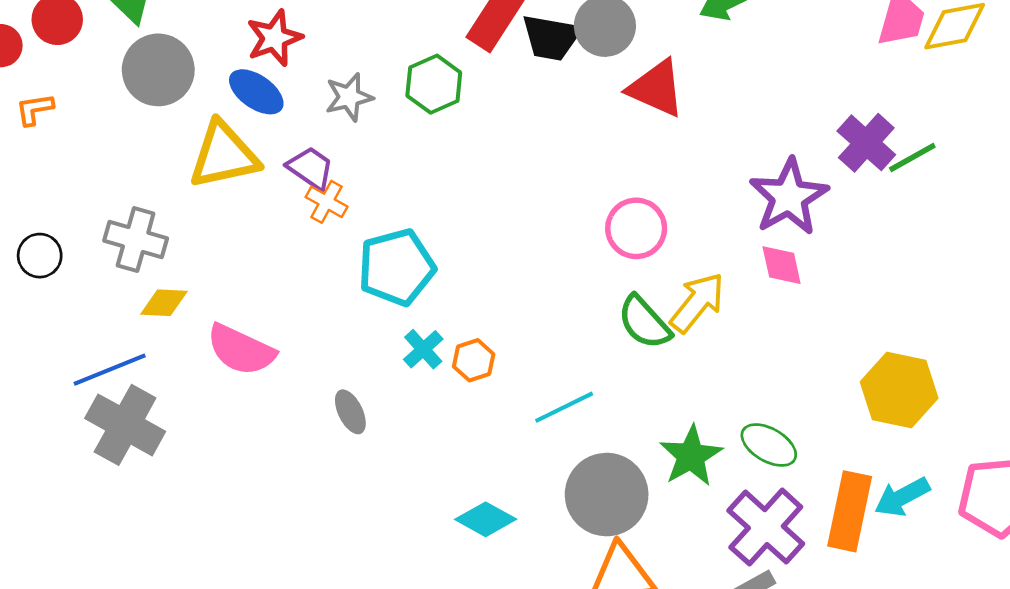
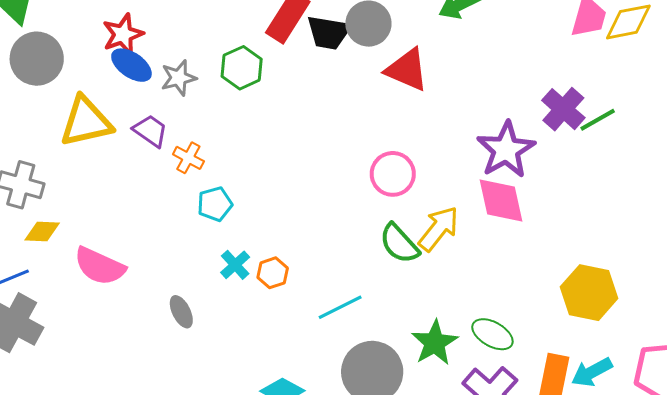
blue ellipse: (256, 92) -> (131, 65), moved
orange cross: (327, 202) -> (188, 158), moved
pink diamond: (782, 265) -> (501, 200), size x1.5
cyan pentagon: (397, 267) -> (215, 204), size x0.6

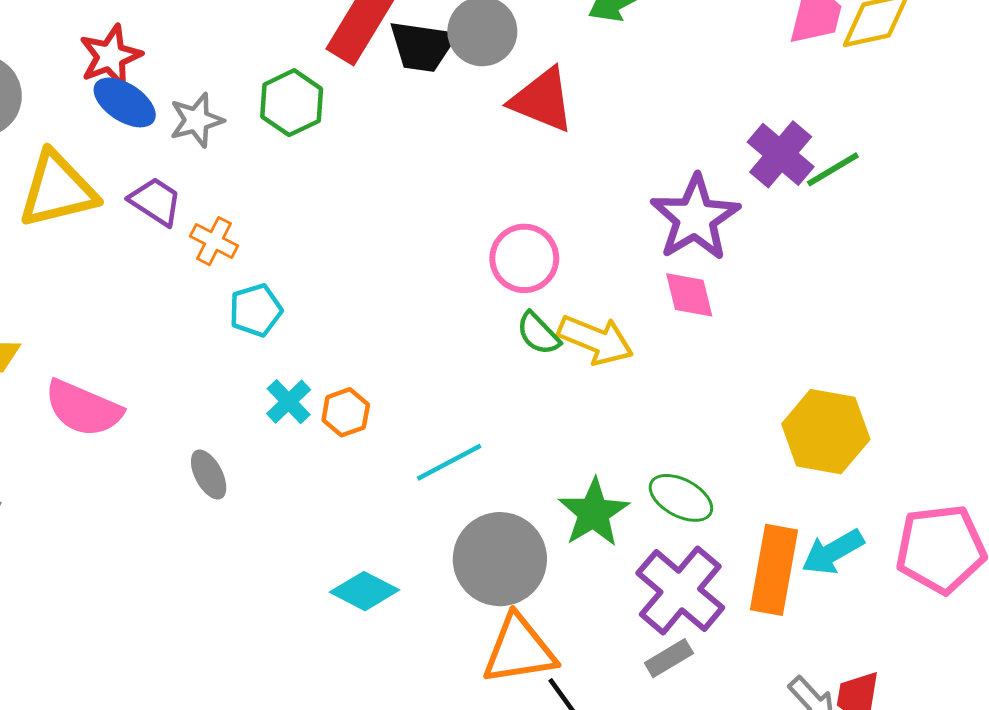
pink diamond: (501, 200) -> (689, 295), size x0.7
yellow arrow: (439, 229) -> (596, 340), turned 75
green semicircle: (399, 244) -> (538, 334), moved, size x0.7

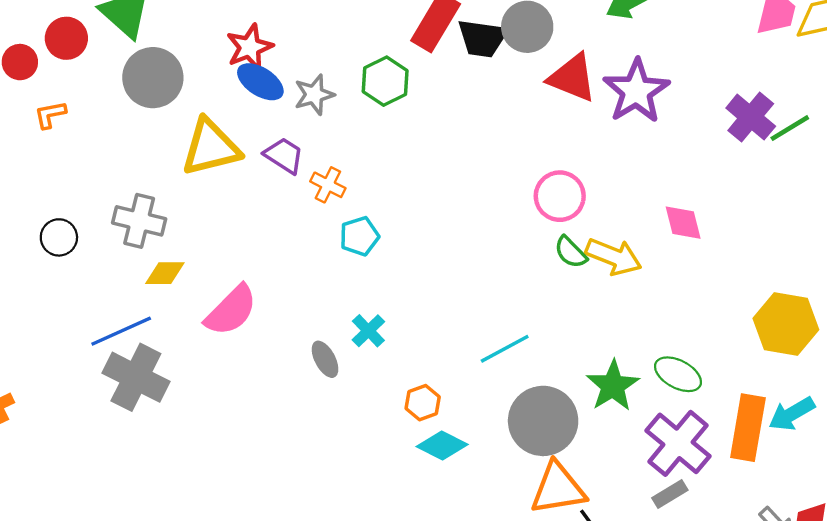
purple star: (695, 218) -> (636, 91), moved
cyan cross: (289, 402) -> (368, 331), moved
pink semicircle: (83, 408) -> (231, 310), turned -68
orange hexagon: (346, 412) -> (423, 403), moved

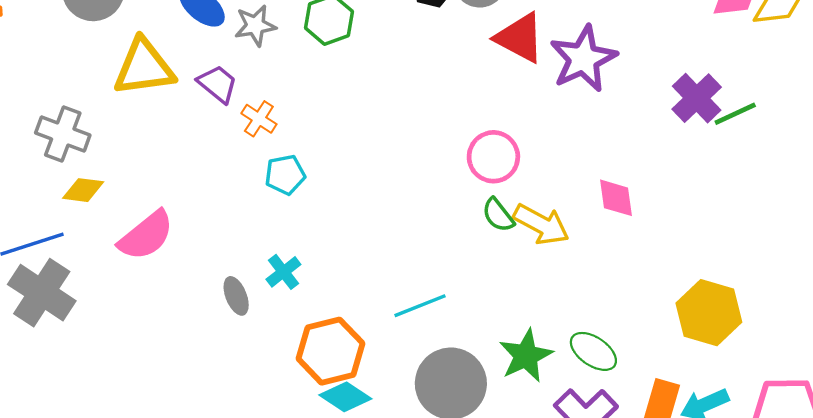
orange hexagon: (423, 403) -> (330, 351), size x1.8

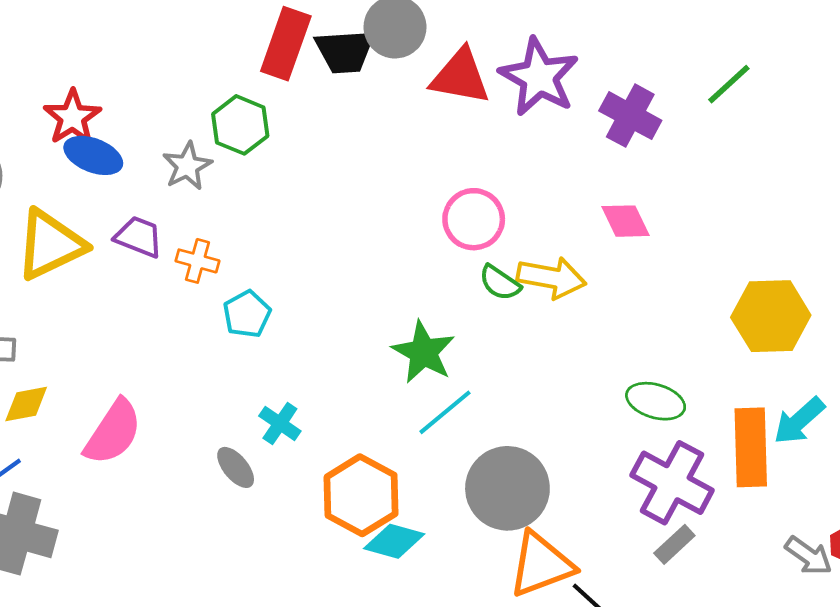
gray star: (255, 25) -> (187, 166), moved
purple cross: (697, 98) -> (630, 116), moved
green star: (526, 356) -> (423, 352), moved

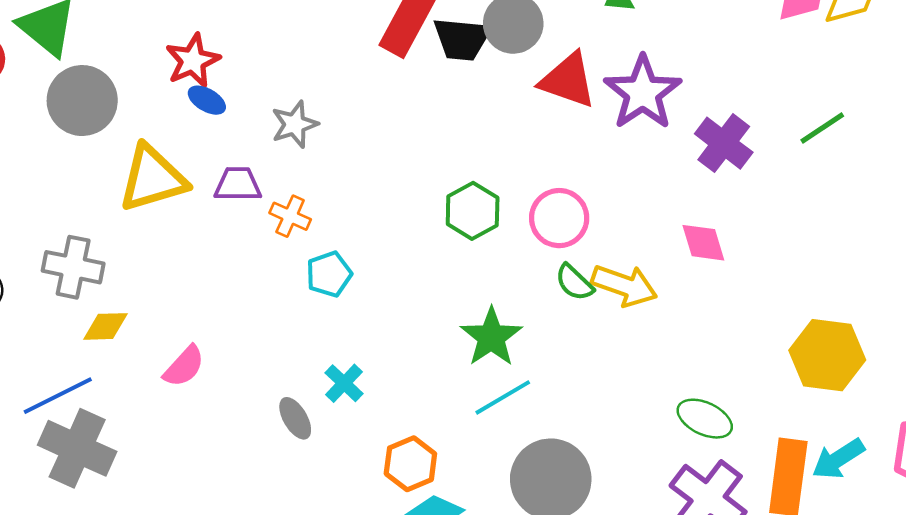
green hexagon: (240, 125) -> (473, 211), moved
blue ellipse: (93, 155) -> (207, 100), size x0.7
purple trapezoid: (139, 237) -> (238, 184), turned -30
pink semicircle: (113, 432) -> (184, 366), size x0.7
orange hexagon: (361, 495) -> (410, 464), size x0.7

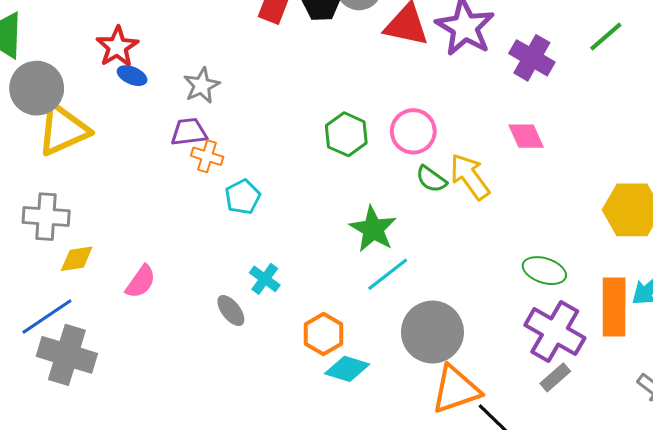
yellow triangle: (153, 178) -> (63, 130), moved
purple trapezoid: (238, 184) -> (189, 132), moved
yellow arrow: (624, 285) -> (470, 177), turned -138

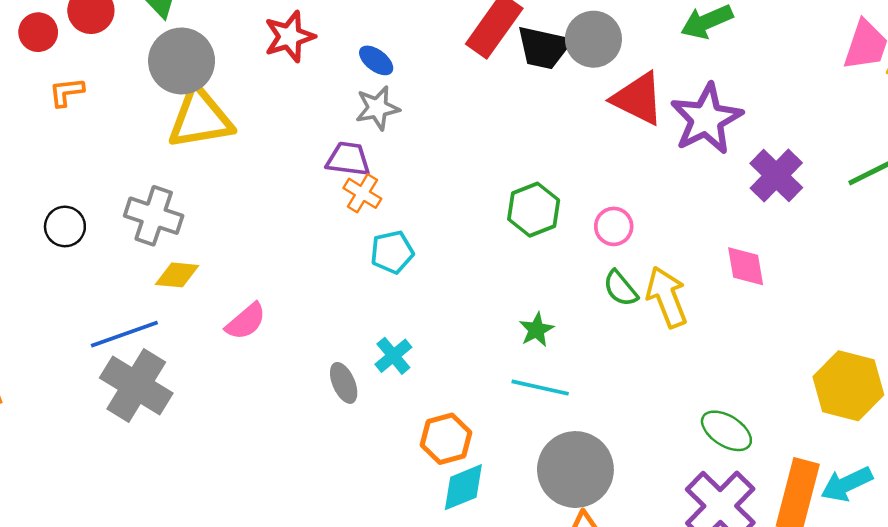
blue ellipse: (132, 76) -> (376, 60), moved
pink circle: (413, 131) -> (614, 226), size x0.7
green star: (373, 229) -> (536, 330), size x0.6
cyan line: (388, 274) -> (540, 388), turned 36
cyan diamond: (347, 369) -> (463, 487), turned -54

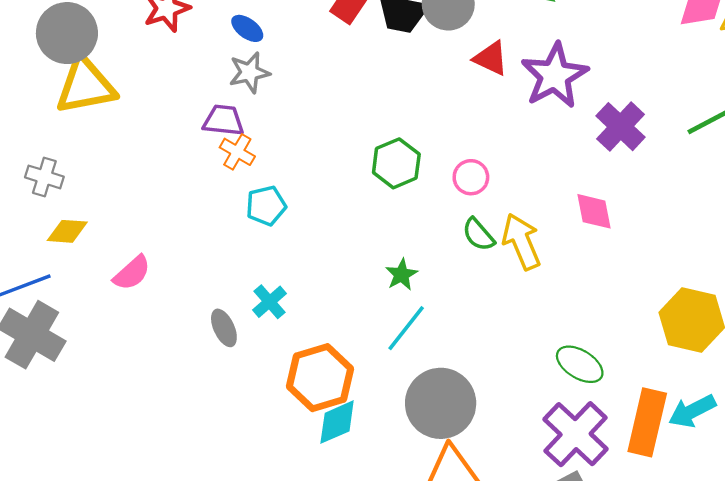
red triangle: (638, 99) -> (491, 58), size x0.7
gray cross: (154, 216) -> (44, 177), size x0.7
cyan line: (540, 388) -> (406, 328), turned -63
orange hexagon: (446, 439) -> (320, 378), size x1.4

